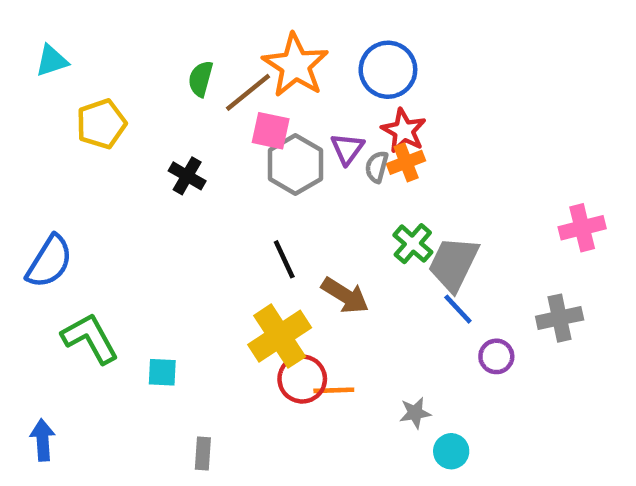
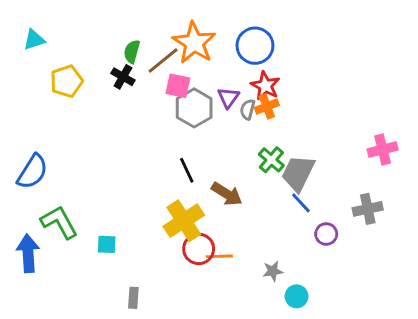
black cross: (187, 176) -> (123, 77), moved
blue arrow: (43, 440) -> (28, 253), moved, size x1.4

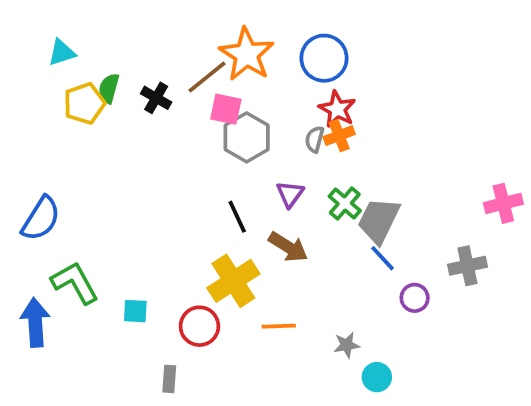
cyan triangle: (34, 40) -> (62, 52), moved
green semicircle: (132, 52) -> (109, 88), moved
purple triangle: (228, 98) -> (290, 194), moved
pink cross: (383, 149) -> (503, 203), moved
red circle: (199, 249) -> (199, 326), moved

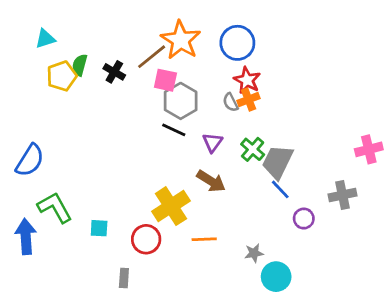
gray semicircle: (315, 139) -> (230, 102), turned -42
black line: (237, 217) -> (174, 130), moved, turned -40
cyan circle: (377, 377) -> (276, 277), size x1.4

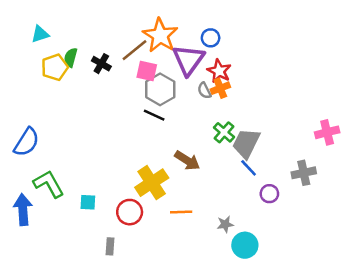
blue circle: (237, 43) -> (211, 38), size x0.6
purple triangle: (212, 142) -> (188, 60), moved, size x1.8

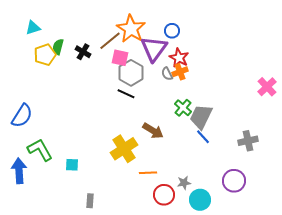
pink cross: (327, 132) -> (267, 87), moved, turned -30
purple circle: (269, 194) -> (234, 181), moved, size x1.5
red circle: (130, 212) -> (164, 195), moved

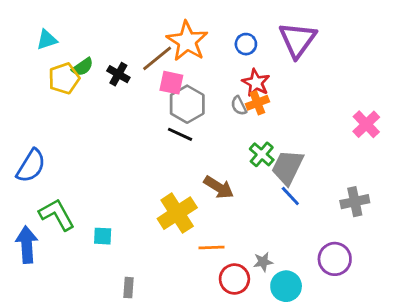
green semicircle: (58, 47) -> (83, 67), turned -140
purple triangle: (154, 49) -> (297, 40), moved
pink cross: (267, 87) -> (366, 124), moved

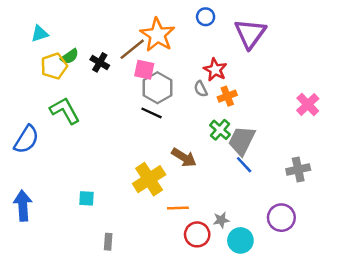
blue circle: (246, 44) -> (206, 17), moved
orange cross: (257, 103) -> (227, 96), moved
green L-shape: (57, 215) -> (65, 111), moved

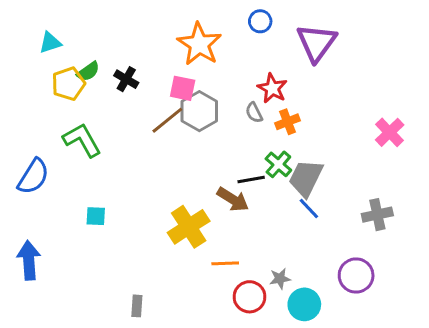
brown line: (132, 49) -> (167, 120), moved
black line: (151, 113) -> (251, 180), moved, turned -35
cyan square: (87, 198) -> (96, 216), moved

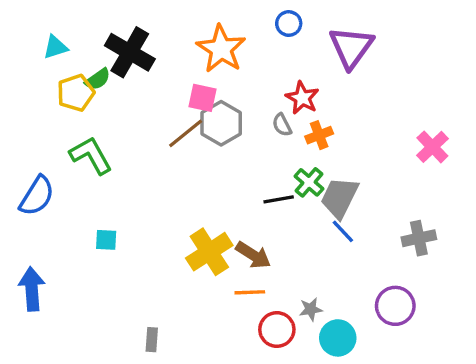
black cross: (126, 79) -> (130, 52), moved, size x1.8
brown arrow: (233, 199) -> (253, 255), moved

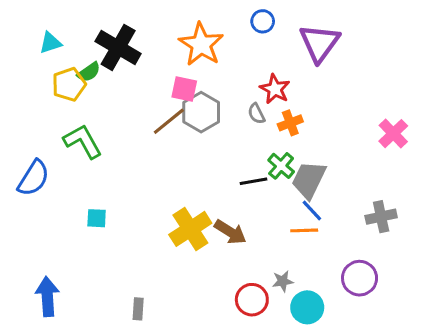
blue arrow: (32, 289) -> (47, 297), moved
orange line: (250, 292) -> (304, 230), moved

